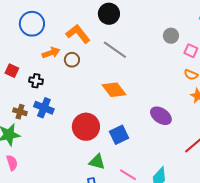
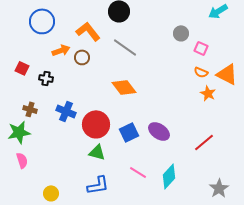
blue cross: (44, 108) -> (66, 111), moved
purple ellipse: (161, 116) -> (159, 131), moved
green triangle: (97, 162) -> (97, 152), moved

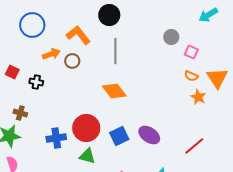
gray line: (125, 47) -> (115, 51), turned 55
orange triangle: (227, 74) -> (217, 78), turned 30
blue cross: (66, 111) -> (56, 138), moved, turned -30

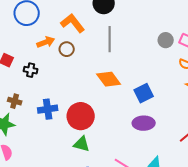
gray circle: (171, 37) -> (166, 40), moved
purple ellipse: (149, 135) -> (144, 123), turned -35
blue square: (119, 136) -> (144, 93), moved
blue cross: (56, 138) -> (48, 109), moved

